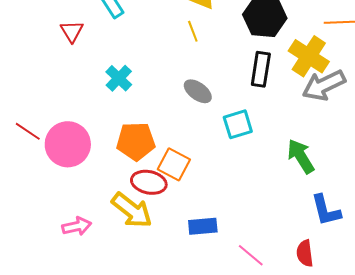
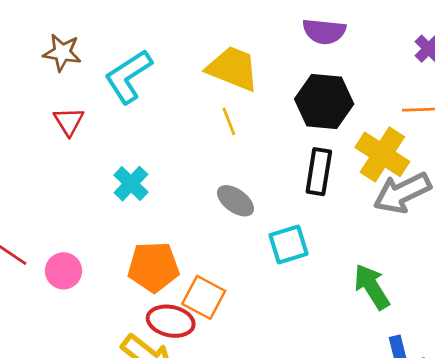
pink circle: (68, 144) -> (63, 271), size x0.6

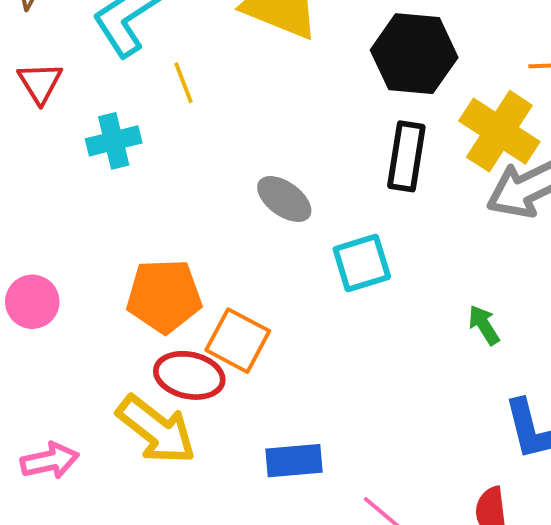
yellow line: (229, 121) -> (183, 83), moved
cyan cross: (131, 184) -> (114, 141), moved, turned 32
green arrow: (372, 287) -> (484, 325), size x0.6

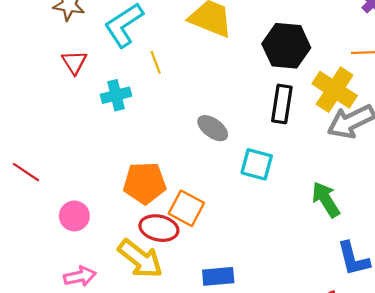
cyan square: (362, 263) -> (257, 164), turned 32
pink circle: (32, 302) -> (74, 216), moved
green arrow: (484, 325) -> (326, 199), size x1.6

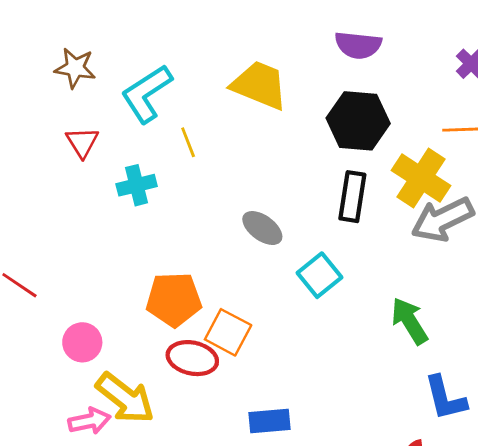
cyan square: (257, 164) -> (320, 275), turned 36
yellow arrow: (140, 259) -> (125, 398), moved

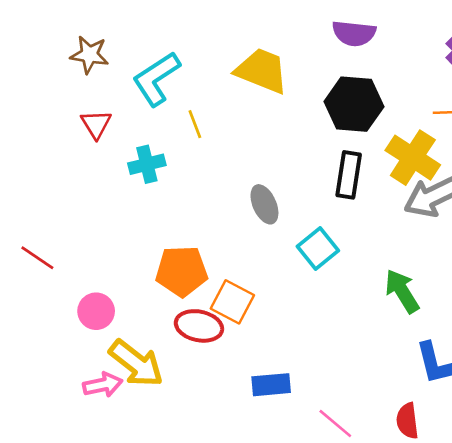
gray ellipse: (262, 228) -> (264, 204), turned 30

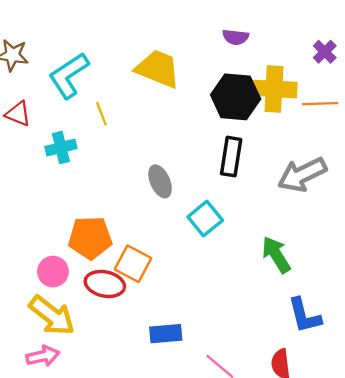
purple semicircle: (354, 33) -> (236, 37), size x0.7
red triangle: (96, 124) -> (18, 114), turned -36
yellow cross: (413, 158) -> (274, 89), moved, turned -30
pink circle: (96, 311) -> (53, 272), moved
pink arrow: (103, 385) -> (43, 356), moved

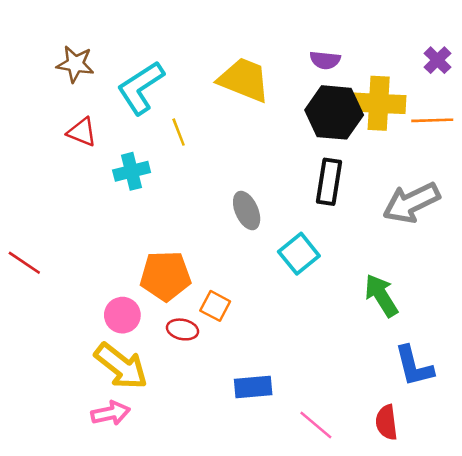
purple semicircle: (236, 37) -> (325, 60), moved
orange square: (133, 264) -> (215, 306), size x0.7
red ellipse: (105, 284) -> (183, 329), size x0.7

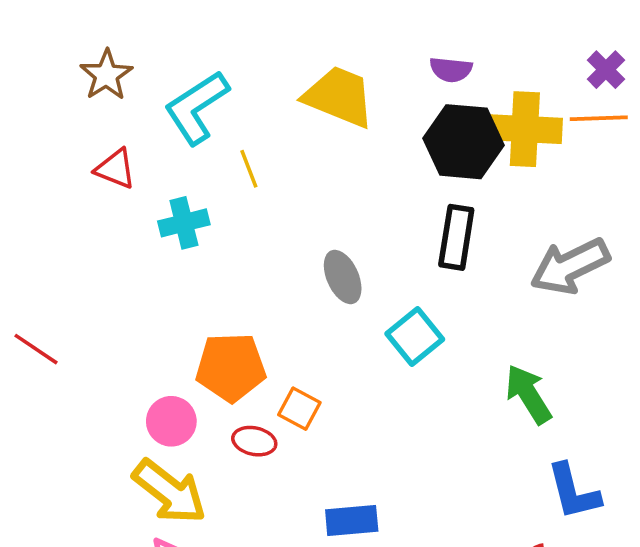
brown star: (75, 64) -> (106, 75), turned 30
orange line: (432, 120) -> (599, 118), moved

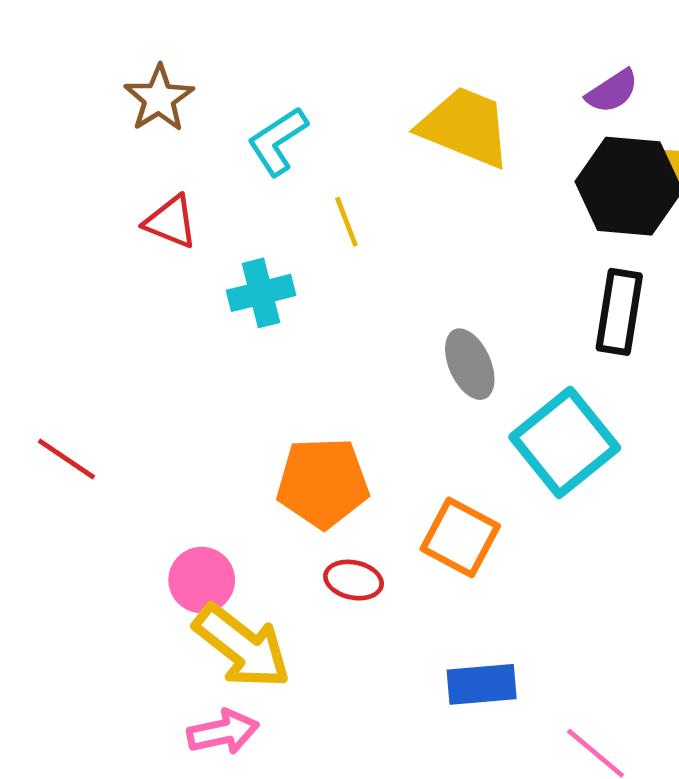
purple semicircle: (451, 70) -> (612, 91), turned -39
cyan L-shape: (197, 107) -> (278, 141), size x0.7
cyan square: (415, 336) -> (565, 442), size x1.4
orange square: (299, 409) -> (460, 537), moved, size x1.4
pink circle: (171, 421) -> (202, 580), moved

